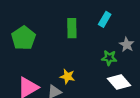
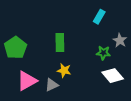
green rectangle: (72, 28) -> (60, 43), moved
green pentagon: (24, 38) -> (15, 48), moved

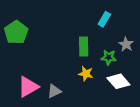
green rectangle: (60, 43) -> (84, 46), moved
green pentagon: (15, 48) -> (16, 32), moved
yellow star: (64, 70) -> (86, 74), moved

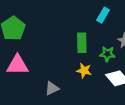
pink triangle: (28, 87) -> (17, 65), moved, turned 30

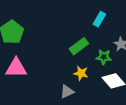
green rectangle: (82, 43) -> (79, 46), turned 54
gray triangle: (52, 88) -> (67, 92), moved

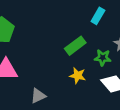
gray triangle: (67, 92) -> (38, 96), moved

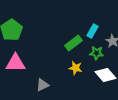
cyan rectangle: (98, 16) -> (92, 31), moved

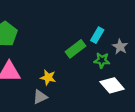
yellow star: (76, 68) -> (48, 77), moved

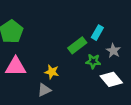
gray star: (120, 47) -> (113, 51), moved
green star: (102, 60) -> (93, 61), moved

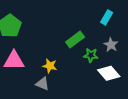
cyan rectangle: (97, 33) -> (107, 17), moved
gray triangle: (44, 90) -> (42, 84), turned 48

